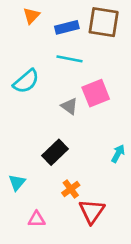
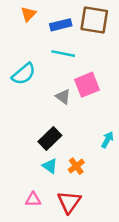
cyan triangle: (17, 182) -> (50, 166), moved, turned -35
orange cross: (71, 189) -> (76, 166), moved
red triangle: (92, 211) -> (69, 202), moved

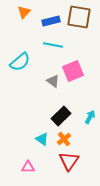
black rectangle: (50, 139) -> (61, 116), moved
red triangle: (69, 202) -> (69, 161), moved

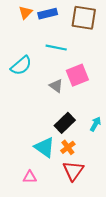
blue rectangle: (51, 21) -> (48, 14), moved
cyan triangle: (42, 139) -> (45, 147), size x1.5

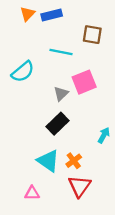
brown square: (84, 18) -> (92, 35), moved, size x0.7
gray triangle: (56, 86) -> (61, 94), turned 40
black rectangle: (65, 123) -> (58, 124), moved

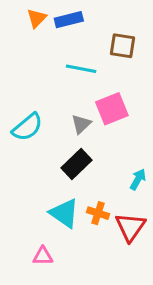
cyan semicircle: (23, 72) -> (27, 127), moved
orange cross: (74, 161) -> (98, 213), turned -35
red triangle: (79, 186) -> (130, 227), moved

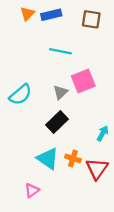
brown square: (123, 46) -> (91, 19), moved
pink triangle: (43, 256) -> (32, 190), turned -35

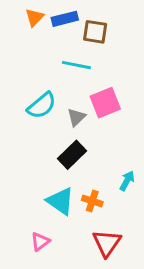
brown square: (91, 19) -> (95, 32), moved
cyan semicircle: (20, 95) -> (42, 106), moved
cyan arrow: (103, 133) -> (127, 181), moved
red triangle: (97, 169) -> (107, 243), moved

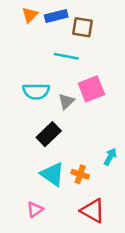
cyan semicircle: (42, 106) -> (36, 91), turned 40
black rectangle: (72, 155) -> (49, 134), moved
red triangle: (107, 243) -> (93, 211), turned -36

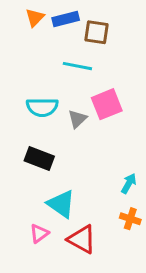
black rectangle: (49, 134) -> (39, 159), moved, turned 65
orange cross: (80, 174) -> (130, 219), moved
pink triangle: (35, 209) -> (39, 233), moved
red triangle: (93, 211) -> (82, 239), moved

